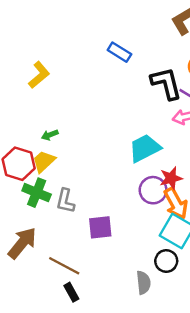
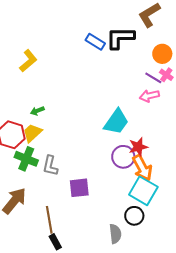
black L-shape: (166, 83) -> (120, 38), moved, turned -76
cyan trapezoid: (145, 148) -> (116, 122), turned 152
brown line: (64, 266) -> (49, 220), turned 52

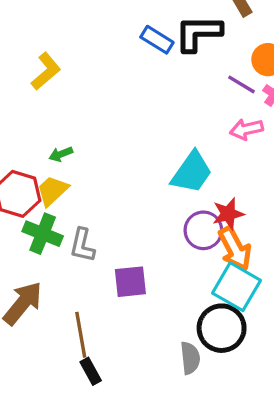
purple line: (153, 78) -> (241, 84), moved
black circle: (134, 216) -> (222, 328), size x1.5

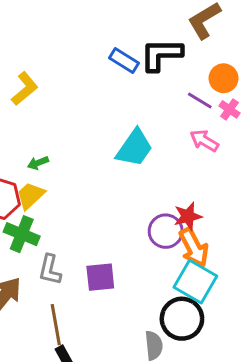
pink arrow: (246, 129) -> (204, 141), turned 44
cyan trapezoid: (192, 172) -> (134, 148), moved
gray L-shape: (82, 245) -> (50, 270), moved

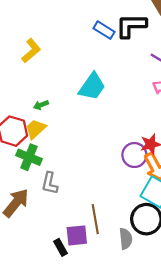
cyan trapezoid: (134, 148) -> (92, 87), moved
purple square: (100, 277) -> (77, 235), moved
brown line: (56, 325) -> (95, 219), moved

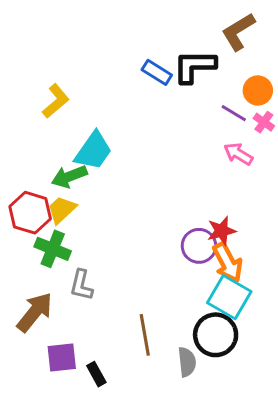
cyan trapezoid: (92, 87) -> (93, 151), moved
green arrow: (41, 105) -> (69, 176), size x1.6
purple square: (77, 235) -> (62, 357), moved

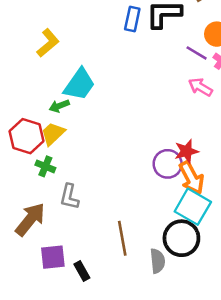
blue rectangle: (157, 72) -> (132, 19), turned 70
green arrow: (69, 176) -> (59, 106), size x0.7
green cross: (53, 249) -> (45, 166), size x0.7

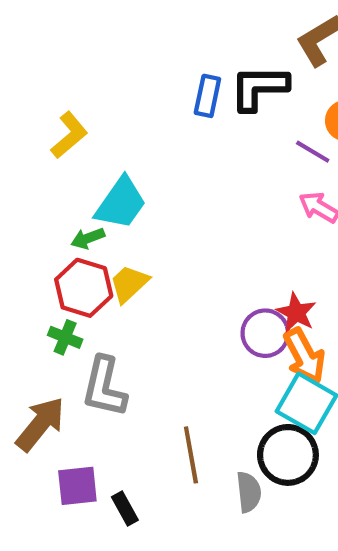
yellow trapezoid: (53, 134) -> (129, 284), moved
red hexagon: (26, 136) -> (84, 288), moved
red star: (187, 151) -> (296, 313), turned -30
gray L-shape: (69, 197) -> (104, 387), size x1.4

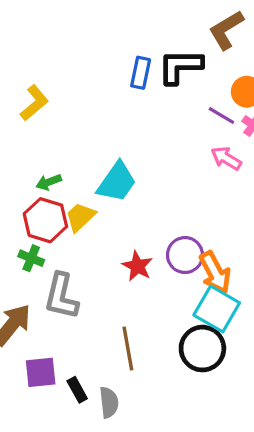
cyan trapezoid: (121, 203) -> (117, 182), moved
red star: (296, 313) -> (137, 266), moved
gray semicircle: (249, 492) -> (109, 402), moved

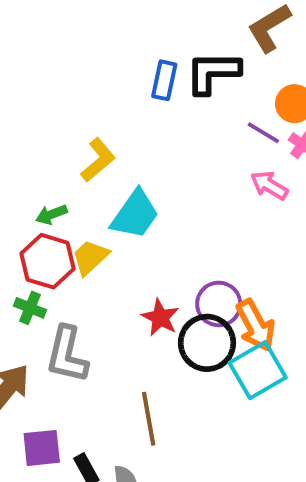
yellow L-shape: (34, 103) -> (98, 160), moved
cyan square: (217, 309) -> (258, 370), turned 30
black circle: (202, 349) -> (207, 343), moved

